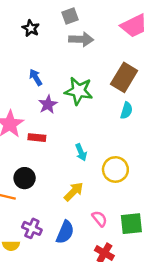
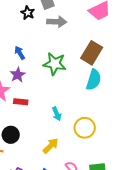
black star: (31, 28) -> (28, 13), moved
purple star: (48, 104) -> (18, 75), moved
cyan semicircle: (126, 111) -> (94, 80), size x1.5

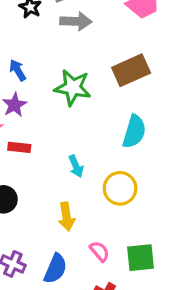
brown rectangle: (92, 53) -> (131, 70), turned 35
cyan semicircle: (94, 80) -> (134, 132), moved
yellow arrow: (51, 146) -> (66, 217), turned 126

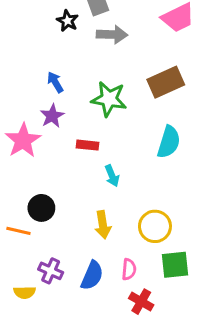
red rectangle: (19, 147) -> (87, 145), moved
yellow circle: (120, 188) -> (155, 226), moved
pink semicircle: (100, 251) -> (129, 269), moved, turned 45

